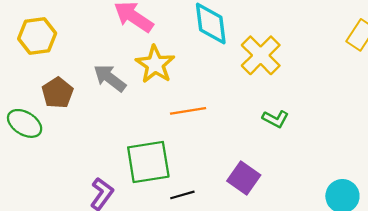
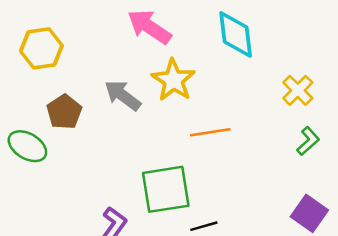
yellow cross: (261, 55) -> (298, 90), moved, size x0.7
green L-shape: (275, 119) -> (308, 141), turned -70
purple square: (244, 178) -> (309, 213), moved

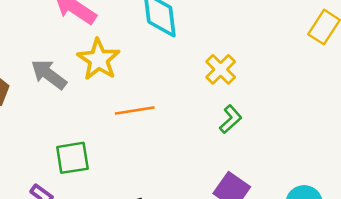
green square: (166, 189) -> (72, 158), moved, size x0.7

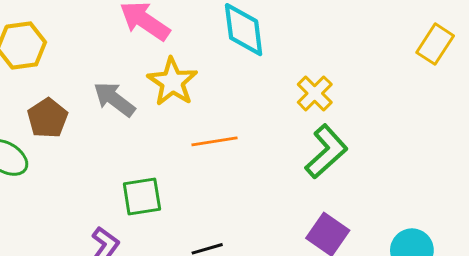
green L-shape: (231, 119) -> (326, 152), size x1.6

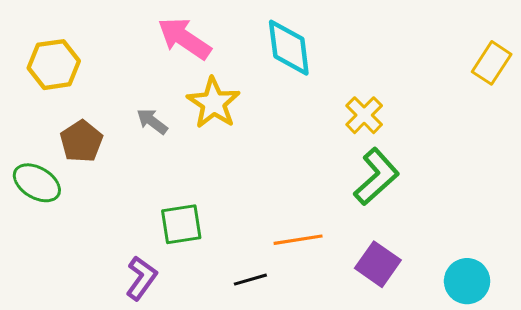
gray arrow: (114, 99) -> (152, 121), size x0.7
orange line: (214, 141) -> (298, 240), moved

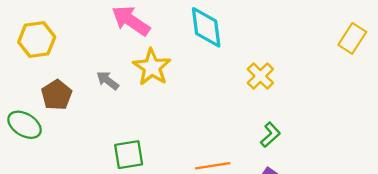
green L-shape: (376, 177) -> (270, 135), moved, size x0.6

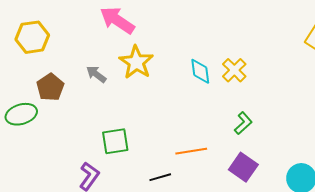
cyan diamond: (206, 27) -> (200, 71), moved, size x0.7
green ellipse: (25, 125) -> (21, 114), turned -48

